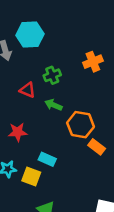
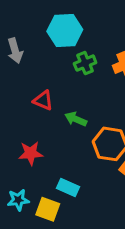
cyan hexagon: (30, 35) -> (65, 30), moved
green cross: (52, 75) -> (85, 63), moved

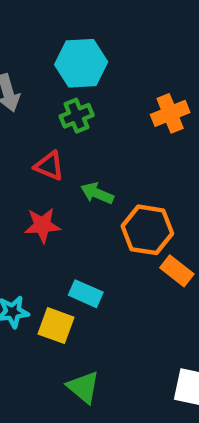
green cross: (85, 63) -> (77, 116), moved
red star: (31, 153) -> (42, 225), moved

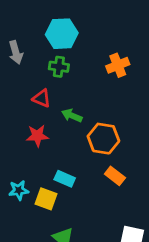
green cross: (77, 116) -> (59, 67), turned 30
orange rectangle: (177, 271) -> (115, 176), moved

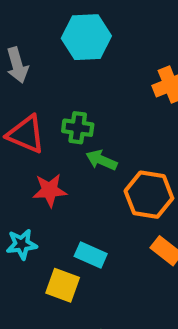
green cross: (59, 67) -> (78, 128), moved
red triangle: (42, 98) -> (26, 134), moved, size x1.4
cyan star: (19, 190) -> (22, 244), moved

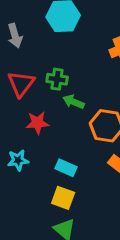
red triangle: (26, 134) -> (21, 84), turned 44
yellow square: (63, 285) -> (63, 198), moved

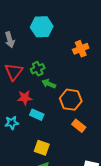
green cross: (57, 79) -> (38, 69), turned -32
cyan rectangle: (66, 168) -> (37, 115), moved

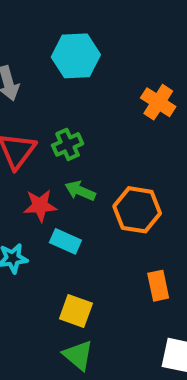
orange cross: (81, 49) -> (158, 102), turned -35
green arrow: (49, 84) -> (80, 191), moved
orange rectangle: (79, 126) -> (158, 286), moved, turned 40

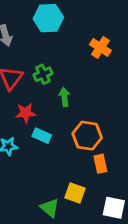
green arrow: (80, 191) -> (64, 97), moved, turned 60
orange hexagon: (137, 210) -> (87, 136), moved
yellow square: (76, 311) -> (75, 193), moved

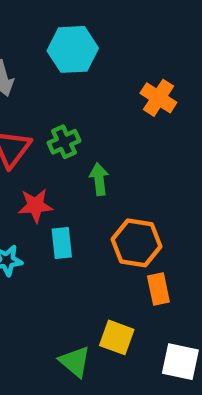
cyan rectangle: (42, 136) -> (62, 243), turned 60

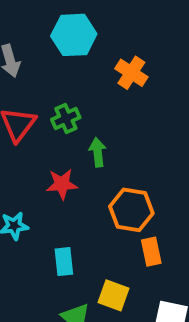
orange cross: (158, 98) -> (131, 73), moved
red star: (35, 206) -> (62, 184), moved
cyan rectangle: (62, 243) -> (64, 262), moved

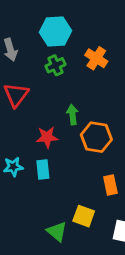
green cross: (66, 118) -> (55, 65), moved
orange hexagon: (131, 210) -> (96, 137), moved
cyan rectangle: (64, 262) -> (43, 170), moved

